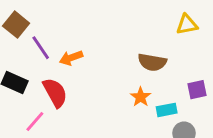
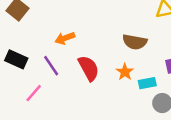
purple line: (41, 48) -> (51, 66), moved
red semicircle: (55, 93) -> (89, 68), moved

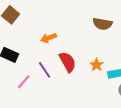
brown semicircle: (135, 42) -> (103, 24), moved
purple line: (51, 66) -> (45, 70), moved

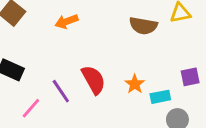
orange arrow: (49, 38) -> (66, 21), moved

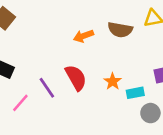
orange arrow: (66, 21) -> (84, 36), moved

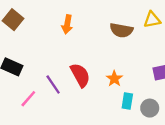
orange arrow: (84, 36) -> (67, 24), moved, turned -60
cyan rectangle: (135, 93) -> (127, 101), moved, turned -70

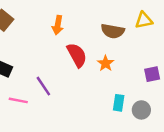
red semicircle: (80, 75) -> (77, 55), moved
orange star: (114, 79) -> (106, 63), moved
pink line: (28, 99) -> (18, 100), turned 60

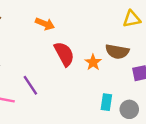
orange arrow: (58, 25) -> (45, 24), turned -78
brown semicircle: (113, 31) -> (117, 51), moved

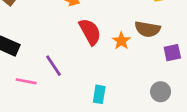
cyan rectangle: (106, 102) -> (99, 94), moved

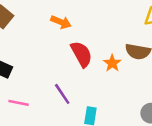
purple line: (54, 66) -> (62, 94), moved

